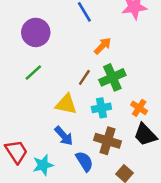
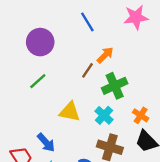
brown line: (84, 77) -> (87, 70), moved
cyan cross: (101, 108) -> (104, 115), turned -36
blue arrow: (64, 136) -> (46, 143), moved

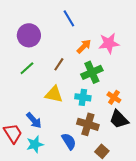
pink star: (136, 17) -> (109, 43), moved
brown line: (87, 70) -> (59, 64), moved
cyan cross: (104, 115) -> (83, 97), turned -35

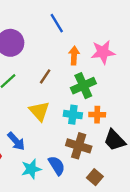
orange arrow: (84, 46) -> (74, 56), turned -42
yellow triangle: (54, 94) -> (39, 111), turned 36
orange cross: (114, 97) -> (97, 115), moved, turned -32
cyan star: (35, 144) -> (31, 169), moved

